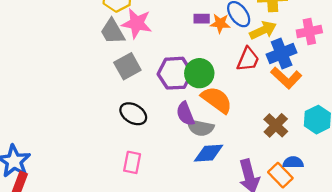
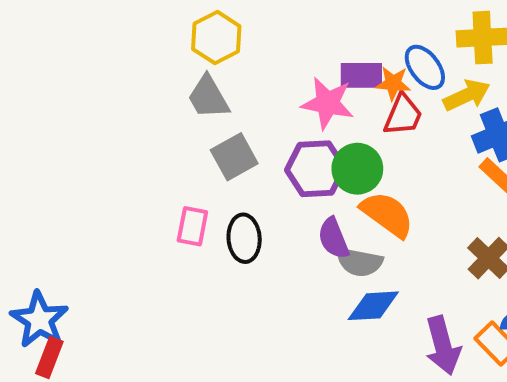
purple rectangle: (202, 19) -> (361, 75), size x1.5
pink star: (137, 23) -> (328, 103), moved
red trapezoid: (248, 59) -> (403, 115), moved
black ellipse: (133, 114) -> (244, 238), turned 56
pink rectangle: (132, 162) -> (192, 226), moved

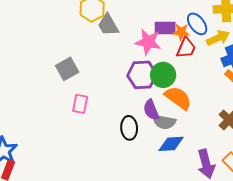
gray trapezoid: (208, 97) -> (108, 25), moved
gray square: (234, 157) -> (67, 69), moved
black ellipse: (244, 238) -> (129, 128), moved

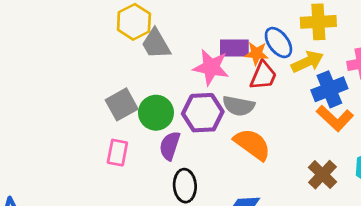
gray square: (67, 69) -> (122, 104), moved
green circle: (163, 75) -> (156, 113), moved
purple semicircle: (151, 110) -> (170, 146), moved, turned 40
gray semicircle: (164, 122) -> (239, 106), moved

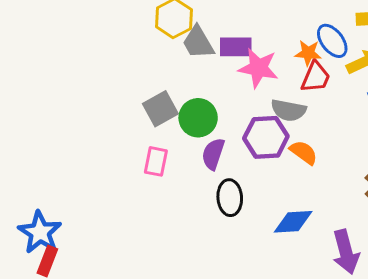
purple rectangle: (234, 48) -> (236, 47), moved
purple hexagon: (203, 113) -> (266, 137), moved
orange semicircle: (252, 144) -> (304, 152), size x0.7

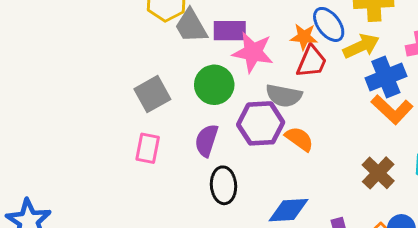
green circle: (198, 118) -> (214, 85), moved

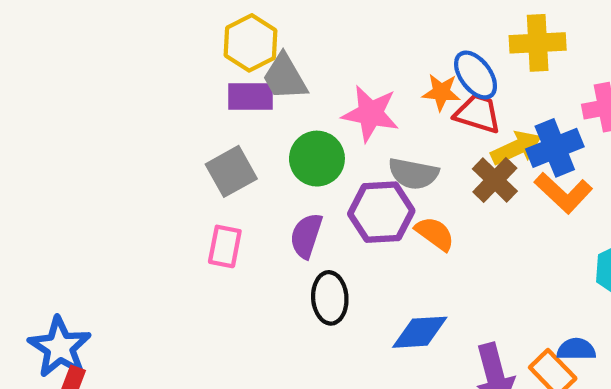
purple rectangle: (230, 31) -> (251, 96), moved
yellow arrow: (361, 46) -> (516, 148), moved
red trapezoid: (312, 62) -> (478, 114), moved, turned -96
brown cross: (378, 173) -> (495, 180), moved

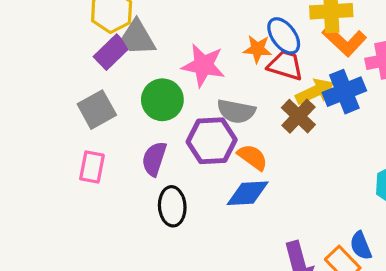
purple rectangle: (251, 96) -> (112, 52), turned -44
orange L-shape: (563, 193) -> (344, 41), moved
blue diamond: (420, 332) -> (248, 193), moved
blue semicircle: (576, 349) -> (361, 246), turned -112

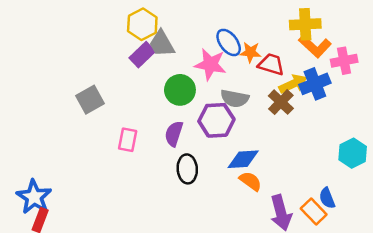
blue ellipse: (284, 36) -> (229, 42), moved
gray square: (97, 110) -> (90, 100), moved
orange semicircle: (253, 157) -> (250, 181), moved

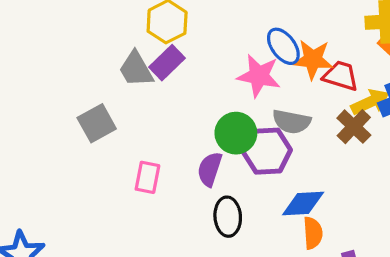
gray trapezoid: (162, 44) -> (136, 69), moved
orange star: (250, 52) -> (313, 59), size x1.4
green circle: (180, 90) -> (236, 133), moved
orange semicircle: (250, 181) -> (313, 233), turned 50

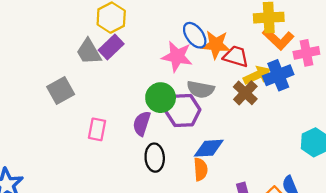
orange semicircle: (313, 233) -> (201, 169), moved

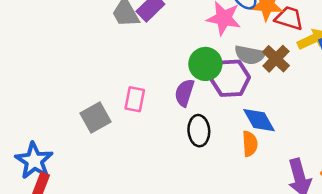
gray square: (61, 91) -> (96, 118), moved
brown cross: (245, 93) -> (276, 59), moved
blue diamond: (209, 148) -> (259, 120), turned 64

